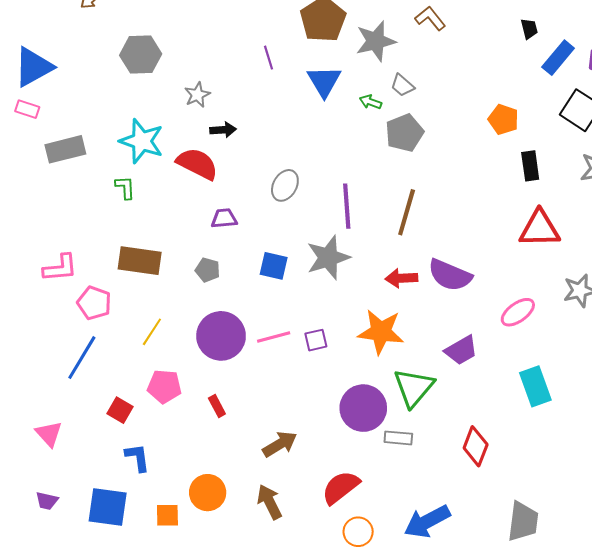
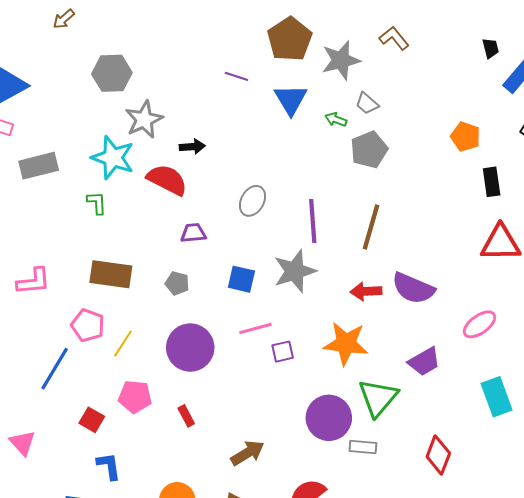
purple line: (268, 58) -> (236, 76), turned -55
gray star: (197, 95) -> (144, 120), moved, size x1.5
pink pentagon: (94, 303) -> (88, 325), moved
pink line: (274, 337) -> (256, 328), moved

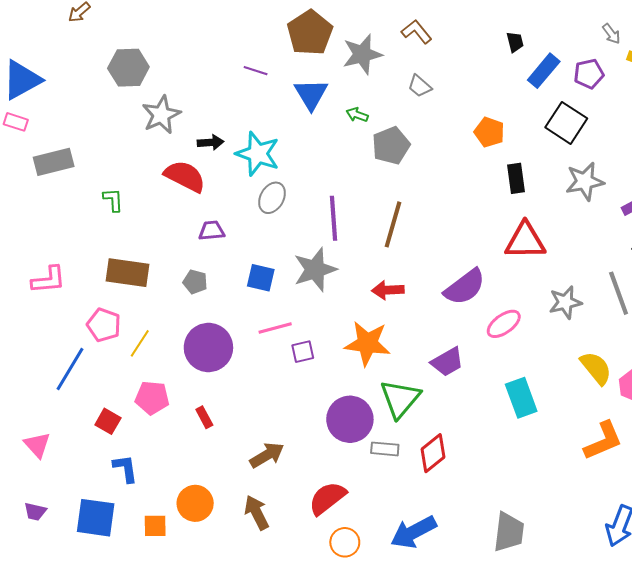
gray trapezoid: (367, 103) -> (420, 86), moved
cyan star: (113, 158) -> (258, 154), moved
purple semicircle: (413, 288) -> (465, 287), moved, turned -60
red diamond: (438, 455) -> (433, 453), moved, turned 30

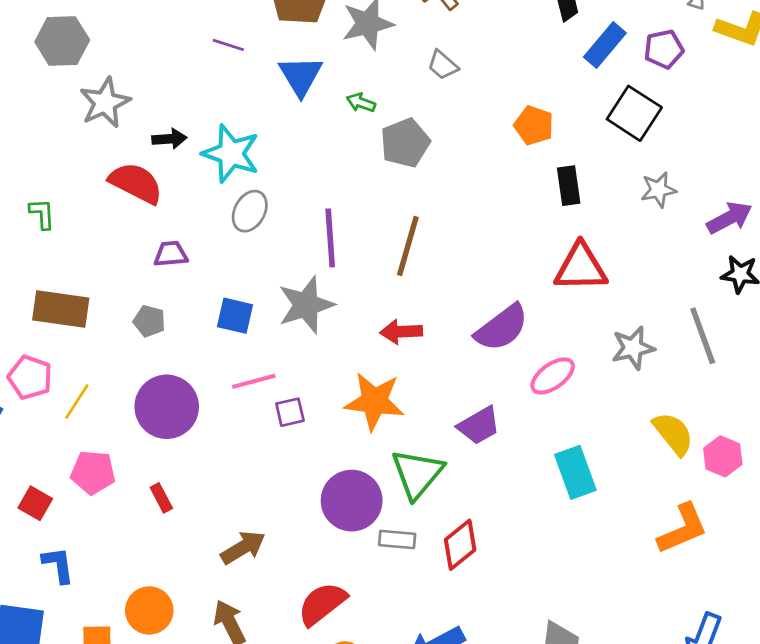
gray star: (585, 181) -> (658, 190), size x0.7

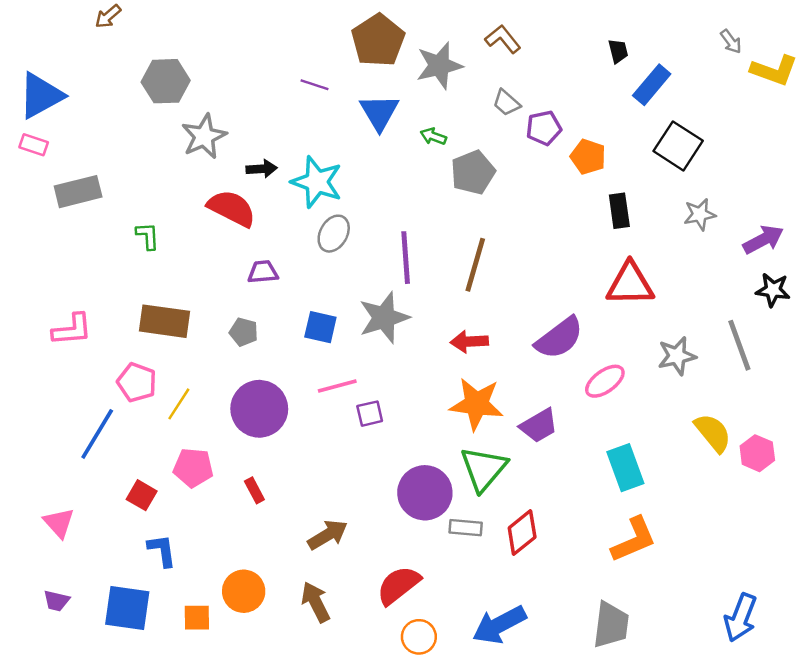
purple pentagon: (664, 49) -> (544, 128), moved
orange star: (374, 401) -> (476, 404), moved
orange L-shape: (683, 529) -> (634, 540), moved

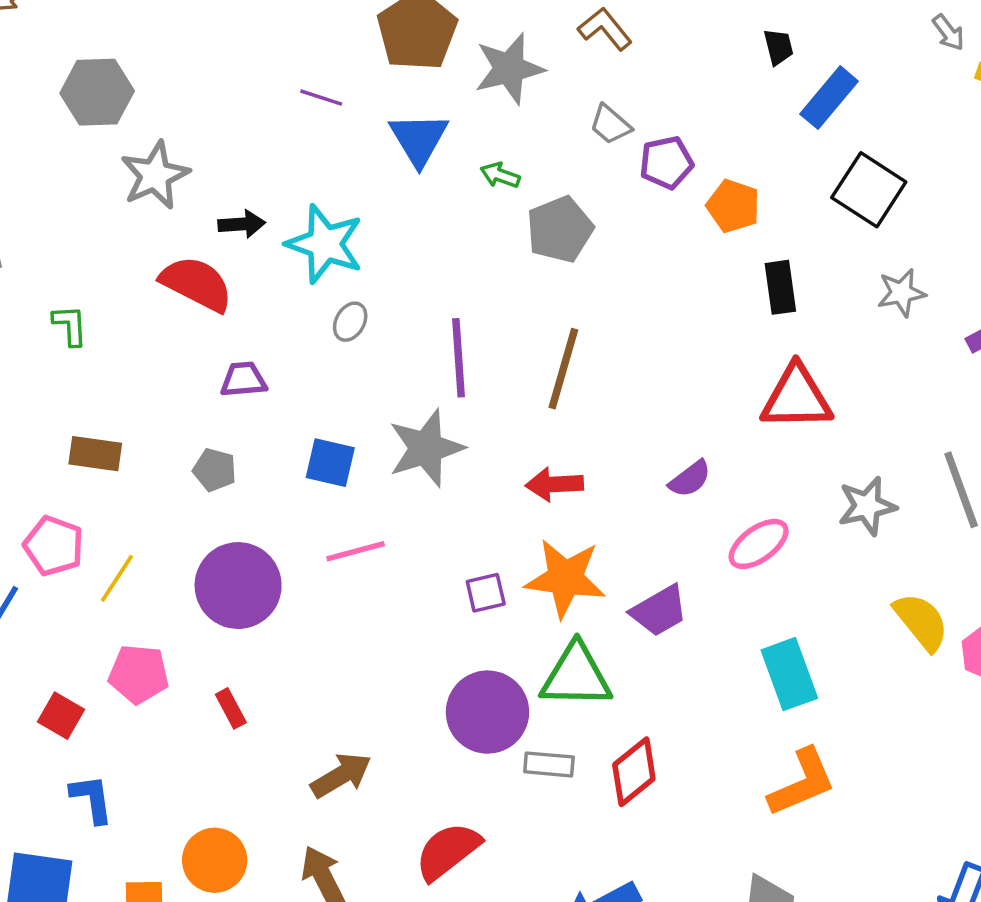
gray ellipse: (334, 234) -> (350, 322), size x0.7
brown rectangle: (164, 321) -> (95, 454), size x0.7
purple semicircle: (559, 338) -> (690, 479), size x0.6
purple square: (370, 414) -> (486, 593), moved
green triangle: (484, 469) -> (576, 676), turned 51

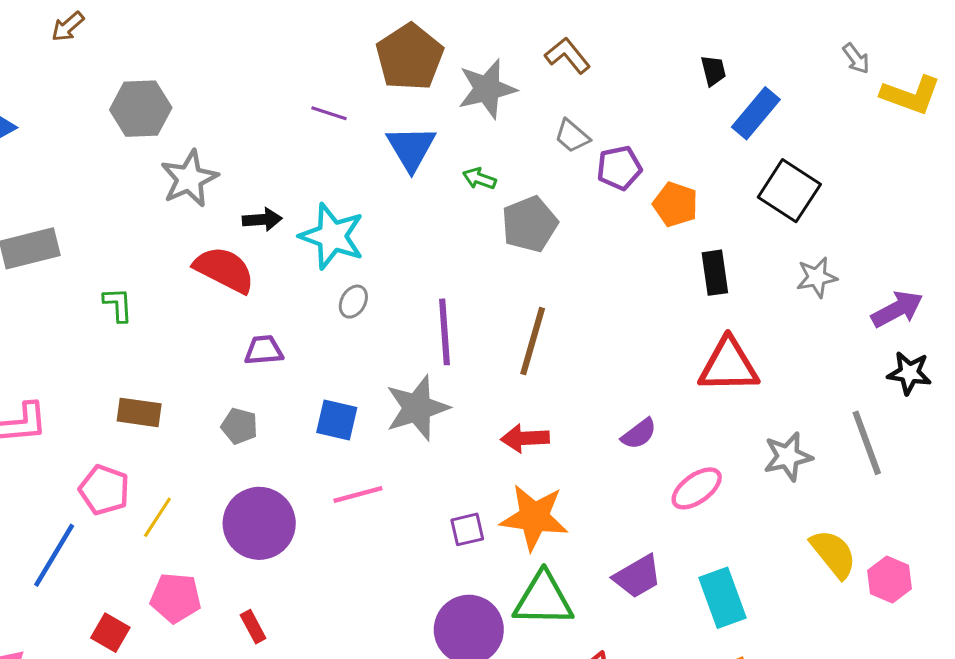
purple trapezoid: (659, 611) -> (637, 577), moved

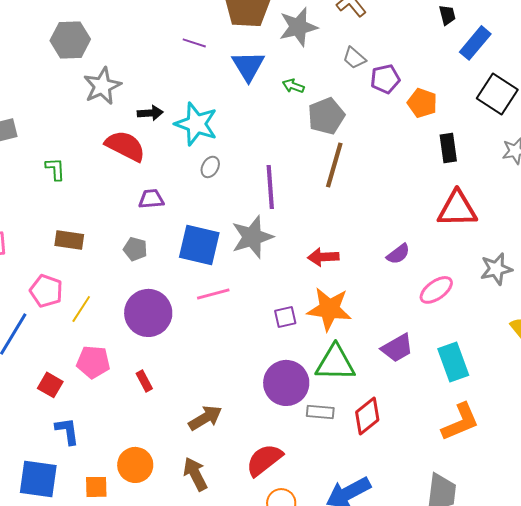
brown line: (533, 341) -> (334, 165), moved
blue square: (337, 420) -> (199, 245), size x1.5

